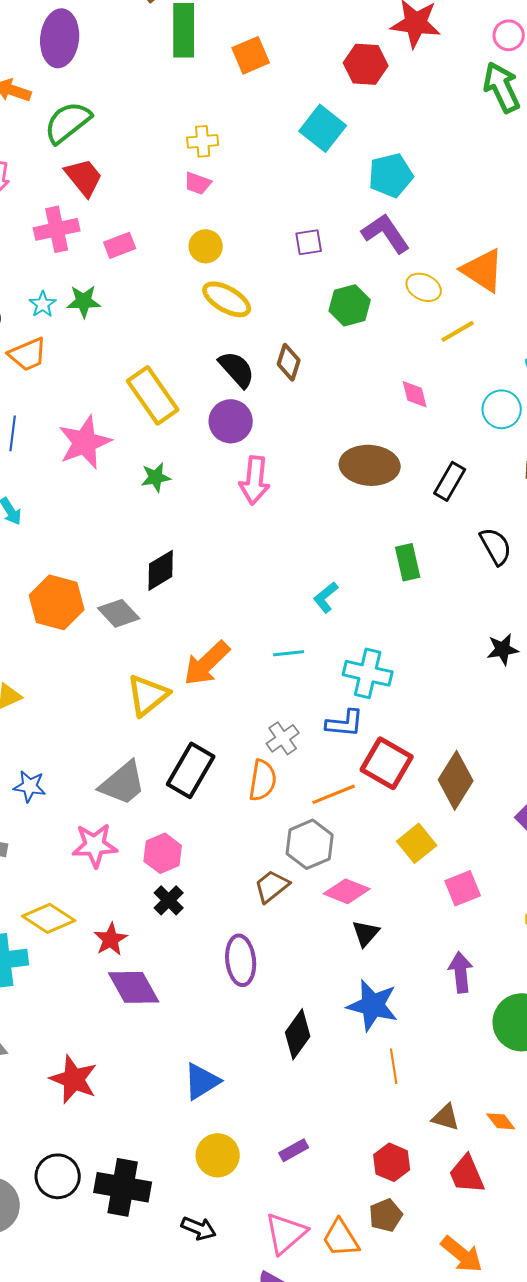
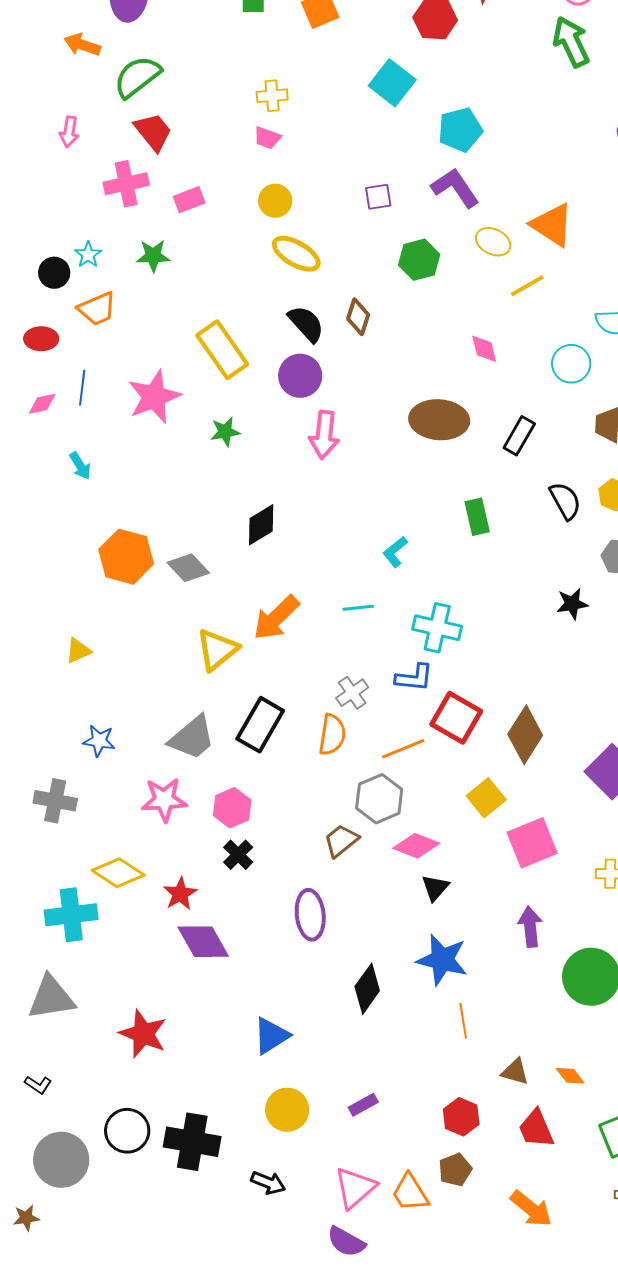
cyan star: (43, 304) -> (88, 255), moved
black diamond: (161, 570) -> (261, 525), moved
pink square: (463, 888) -> (532, 843), size x1.4

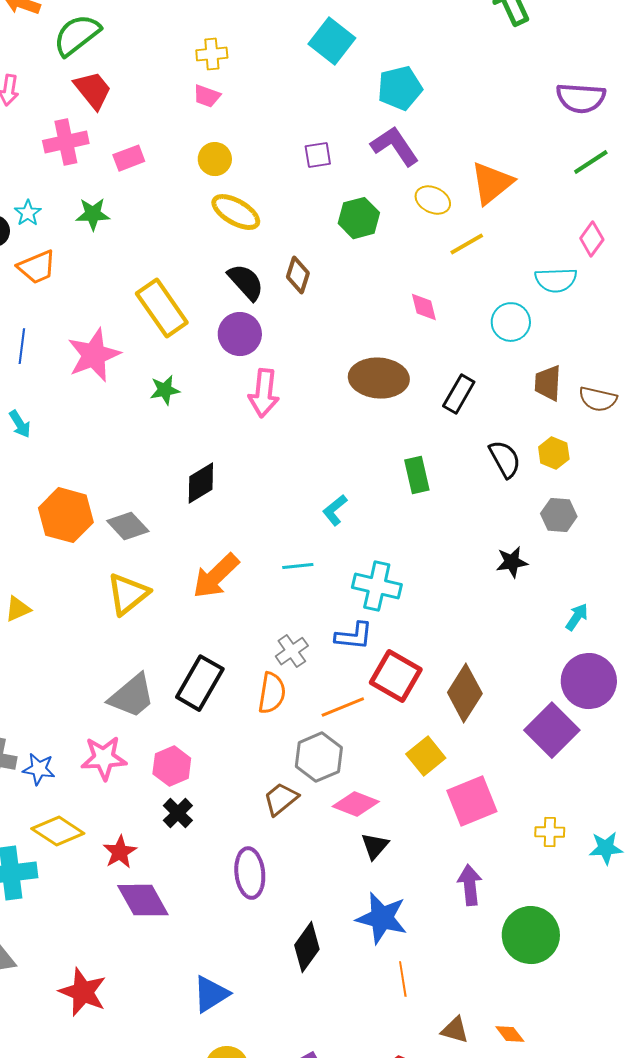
orange triangle: (552, 225) -> (492, 183), turned 48
yellow triangle: (217, 650) -> (128, 594), moved
blue star: (99, 741) -> (39, 769), moved

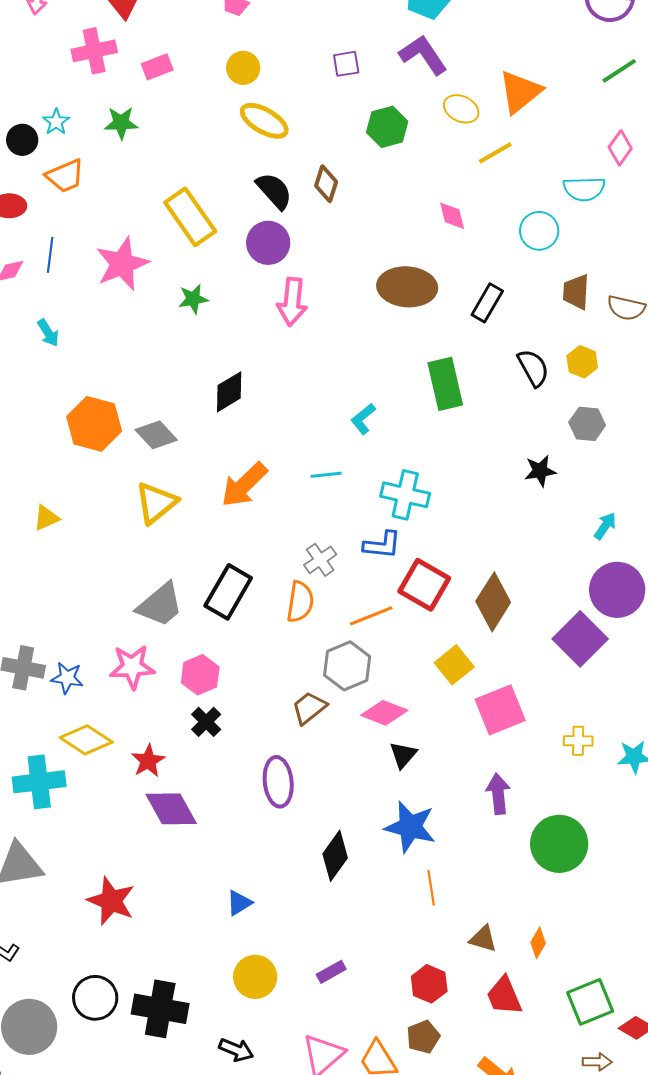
green rectangle: (417, 475) -> (445, 384), size x1.4
blue triangle: (211, 994) -> (239, 903), size x0.7
orange diamond: (510, 1034) -> (538, 943), turned 68

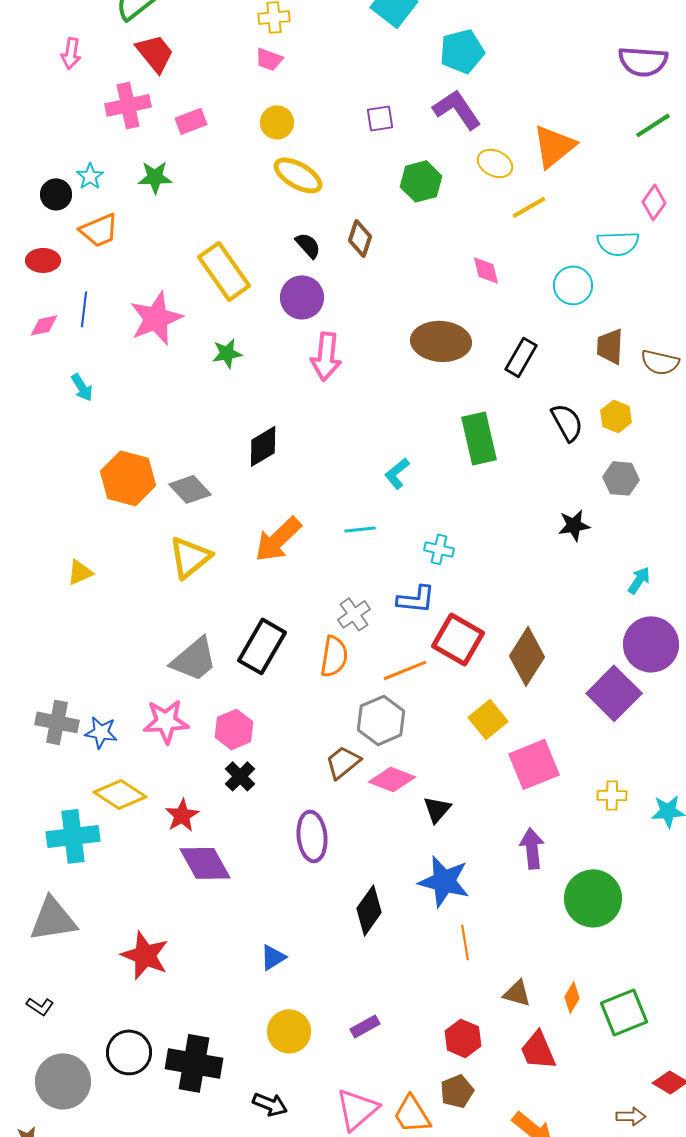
black semicircle: (274, 191) -> (308, 245), size x0.7
cyan cross: (405, 495) -> (439, 549), size x0.6
pink diamond: (384, 713) -> (392, 779), moved
green square: (590, 1002) -> (624, 1012), moved

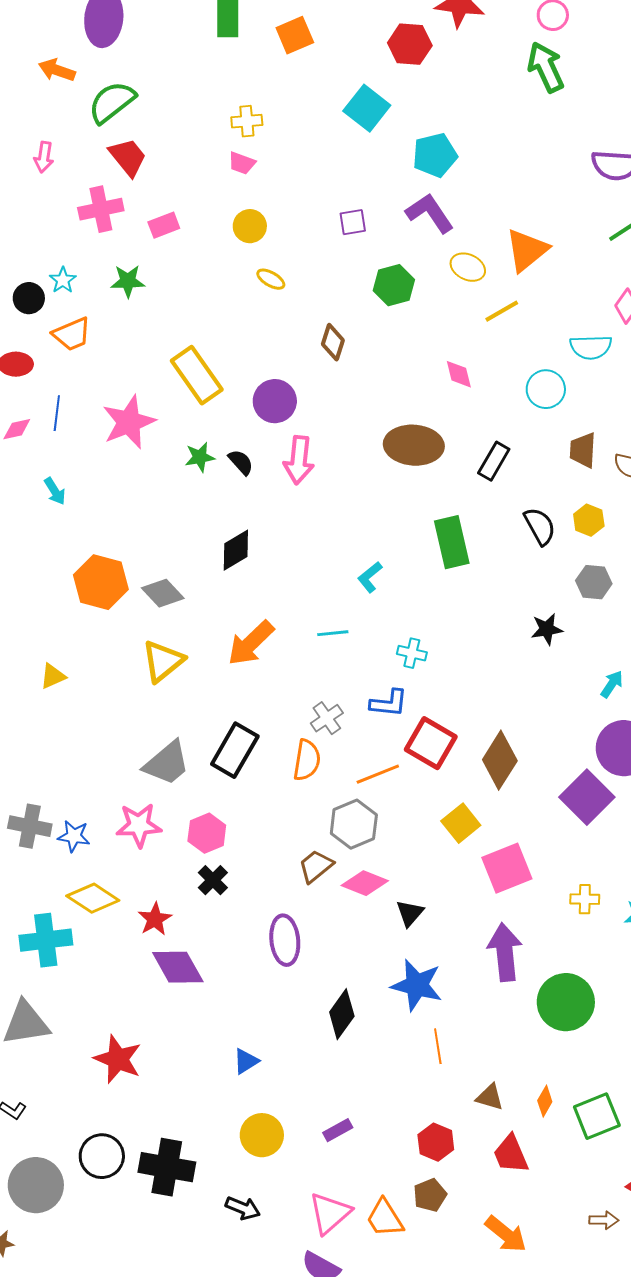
yellow ellipse: (298, 175) -> (271, 279), size x0.6
black semicircle: (308, 245) -> (241, 462), moved
purple arrow: (532, 848) -> (505, 952), size x1.4

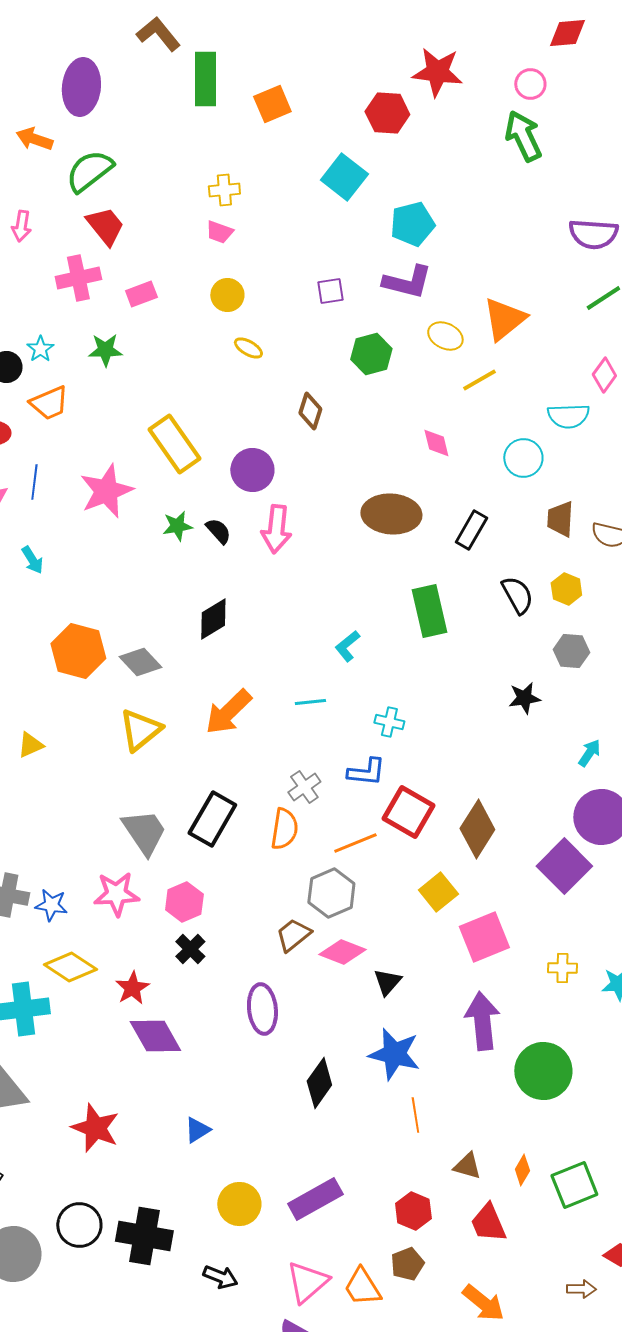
purple L-shape: (430, 213) -> (407, 282), turned 138
gray trapezoid: (167, 763) -> (144, 832), turned -84
blue triangle: (246, 1061) -> (197, 1130), moved
purple rectangle: (338, 1130) -> (315, 1199), size x1.8

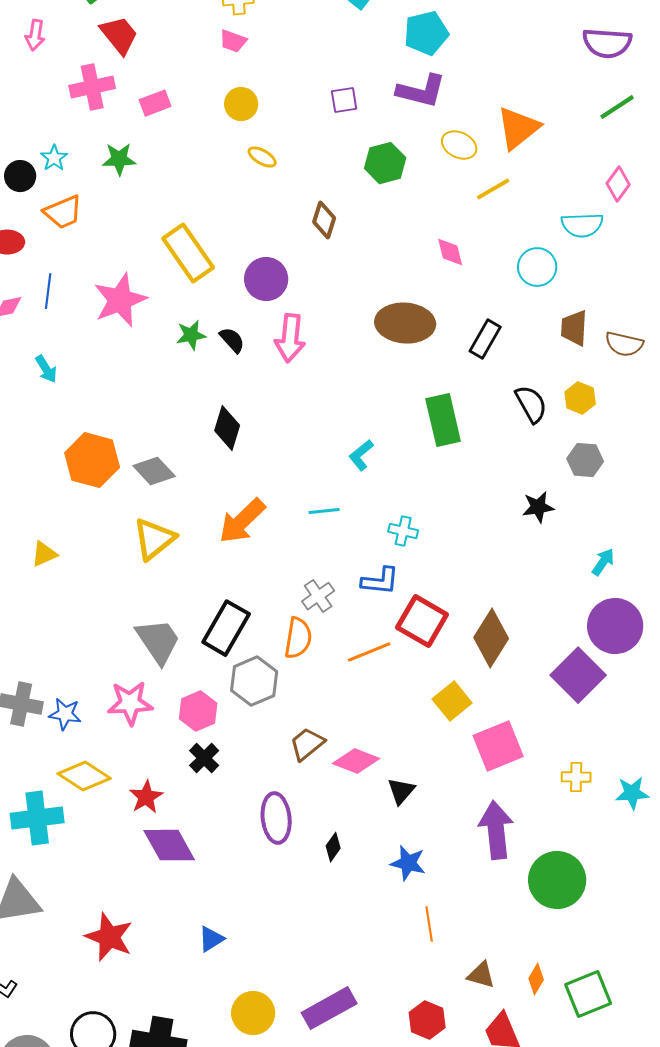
black diamond: (213, 619) -> (227, 428), turned -42
gray hexagon: (331, 893) -> (254, 681), moved
blue star: (394, 1054) -> (408, 863), size x0.7
black diamond: (319, 1083) -> (333, 847), moved, size x0.6

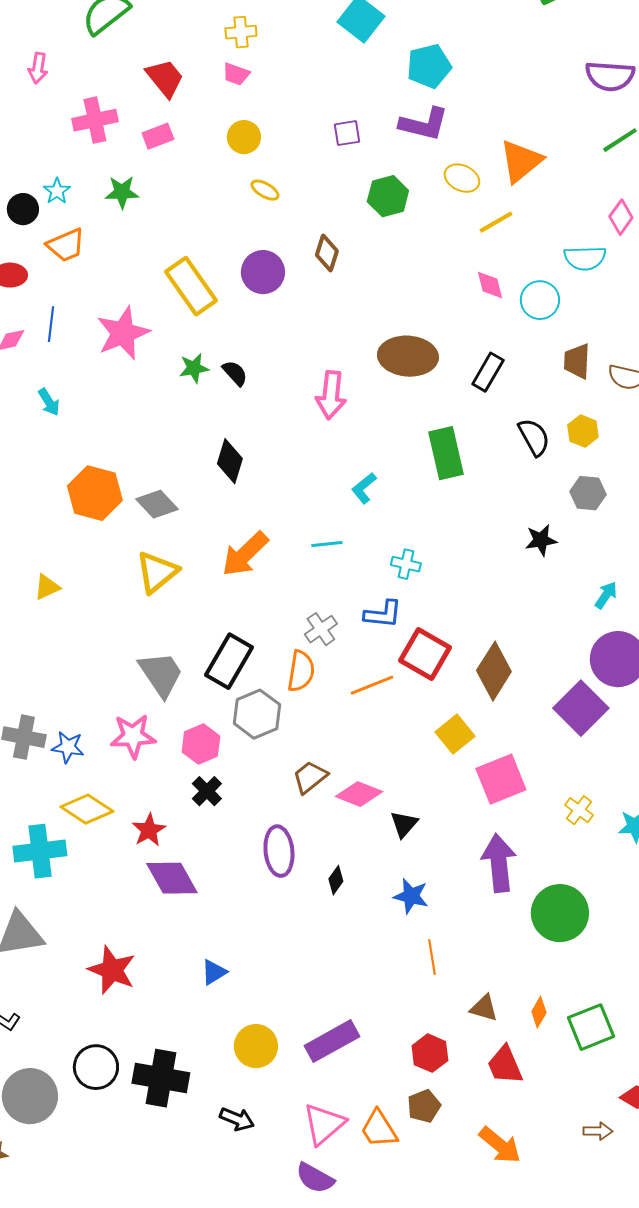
red trapezoid: (119, 35) -> (165, 78), moved
pink diamond: (450, 252) -> (490, 285), moved
purple circle: (266, 279) -> (263, 272), moved
pink arrow: (290, 338) -> (331, 395), moved
yellow cross: (576, 777) -> (579, 810), turned 36

